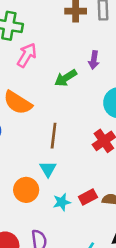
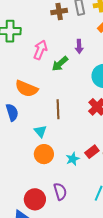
pink arrow: (27, 55) -> (40, 50), moved
cyan triangle: (48, 169) -> (40, 131), moved

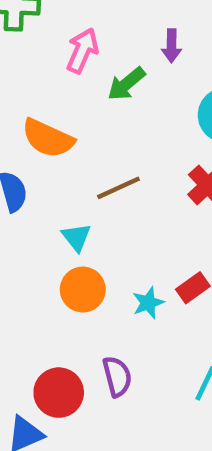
brown line: (58, 109) -> (118, 188), turned 66

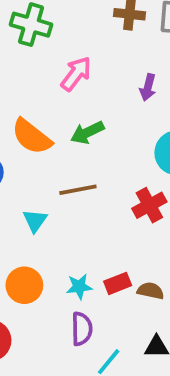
green arrow: (126, 84) -> (87, 132), moved
orange circle: (83, 290) -> (24, 285), moved
purple semicircle: (117, 376) -> (82, 329), moved

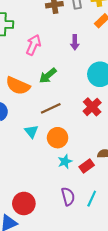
red rectangle: (118, 283) -> (87, 166), moved
orange circle: (24, 285) -> (58, 138), moved
purple semicircle: (82, 329) -> (68, 196), moved

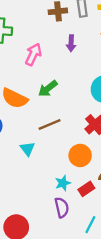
purple arrow: (75, 42) -> (71, 43), moved
orange circle: (58, 138) -> (80, 155), moved
purple semicircle: (68, 196) -> (62, 208), moved

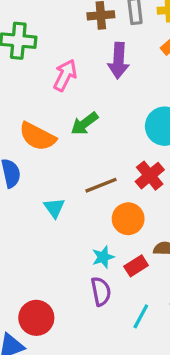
purple arrow: (71, 43) -> (119, 61), size x1.5
brown line: (50, 124) -> (101, 185), moved

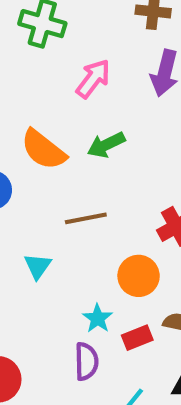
brown line: (101, 185) -> (86, 218), moved
cyan triangle: (54, 208) -> (38, 266), moved
cyan star: (103, 257) -> (98, 318), turned -30

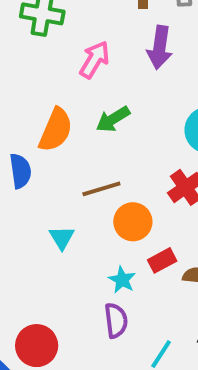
orange semicircle: (43, 150) -> (56, 130), turned -99
orange circle: (139, 276) -> (133, 222), moved
red rectangle: (137, 338) -> (162, 260), moved

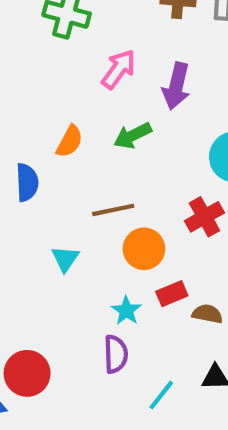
purple arrow: (160, 47) -> (176, 86), moved
orange semicircle: (56, 130) -> (70, 141), size x0.7

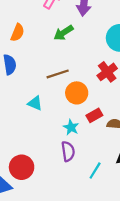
orange semicircle: (70, 141) -> (18, 33), moved
cyan triangle: (65, 259) -> (35, 103), turned -35

